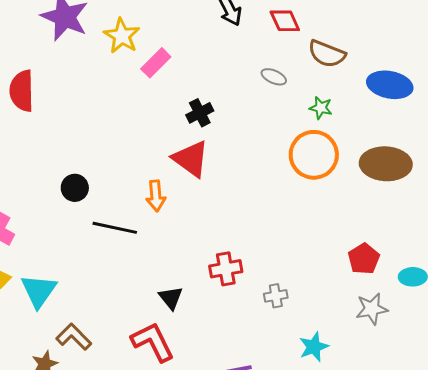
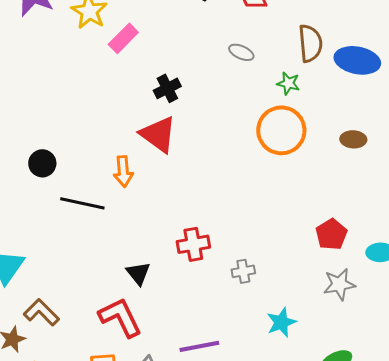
brown semicircle: (327, 54) -> (310, 43), moved, turned -117
brown ellipse: (386, 164) -> (353, 139), size x0.5

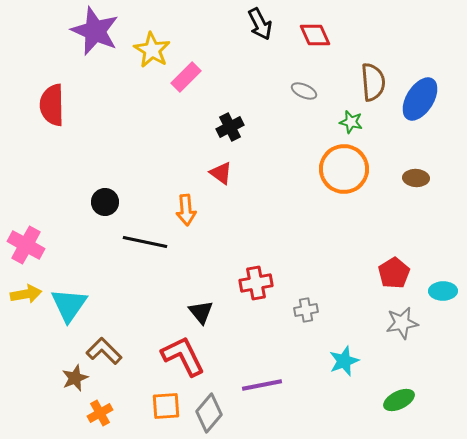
blue ellipse: (357, 60) -> (420, 99), turned -69
red triangle: (158, 134) -> (221, 173), size x0.6

